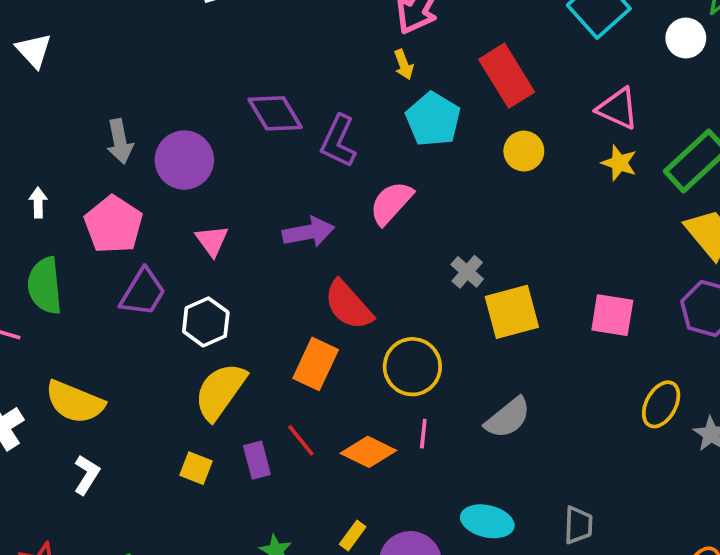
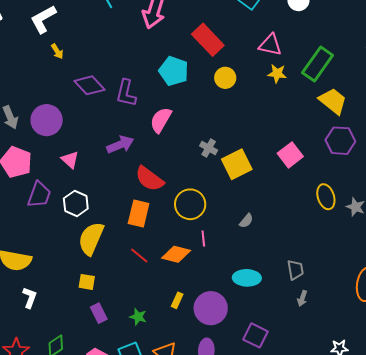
yellow arrow: (404, 65) -> (57, 51), moved
pink square: (612, 315) -> (290, 155), turned -35
yellow ellipse: (661, 404) -> (326, 197), turned -35
gray semicircle: (508, 418) -> (246, 221), size x0.6
purple rectangle: (257, 460) -> (99, 313), moved

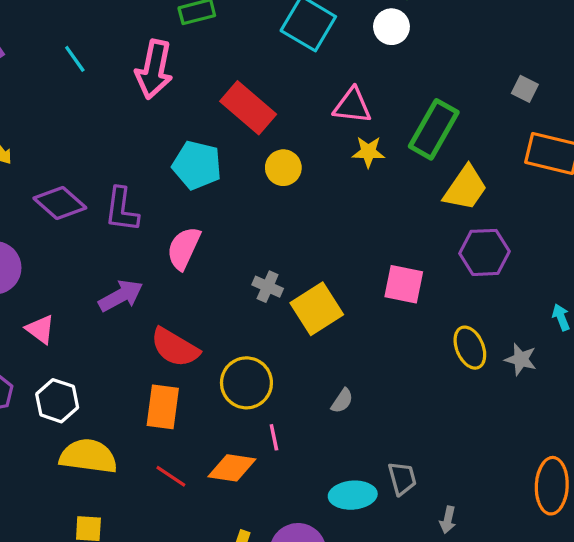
yellow trapezoid: (333, 101) -> (465, 188), turned 92
pink square: (290, 155) -> (404, 284), turned -35
yellow semicircle: (91, 239) -> (88, 456), turned 80
gray trapezoid: (295, 270) -> (402, 478), moved

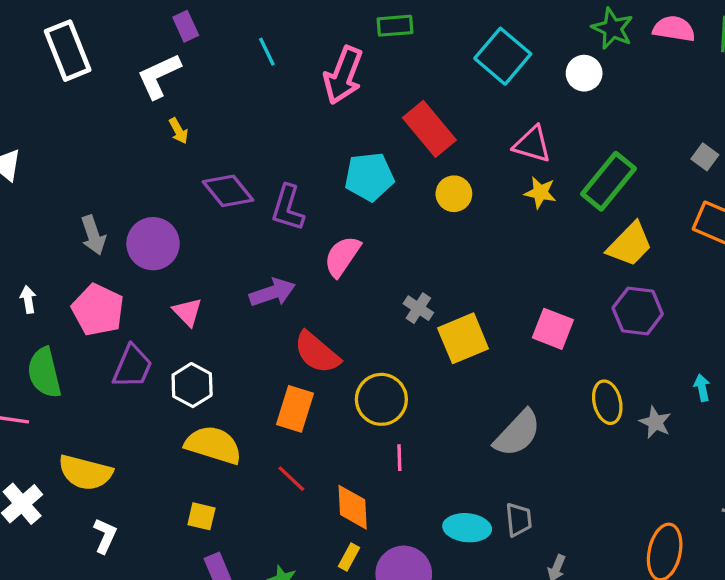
cyan pentagon: (197, 165) -> (369, 177), turned -30
gray semicircle: (342, 401) -> (517, 433), moved, size x2.0
orange diamond: (232, 468) -> (353, 507), moved, turned 69

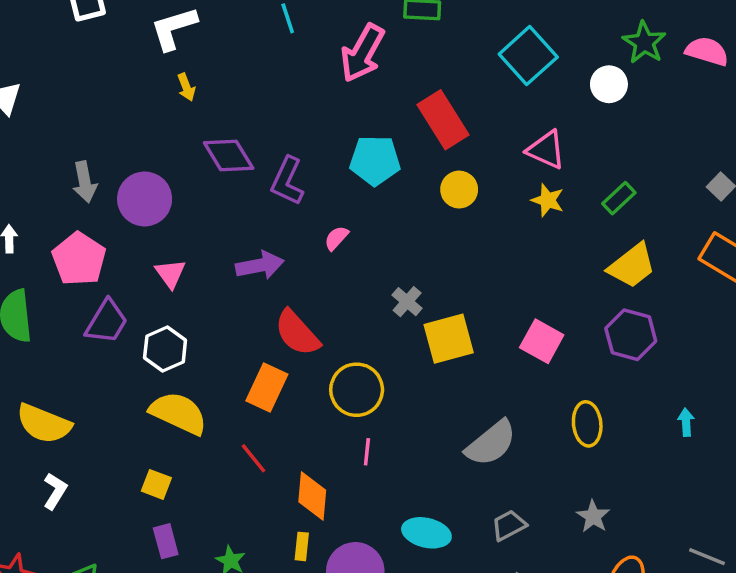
green rectangle: (608, 181) -> (619, 198), size x0.6
pink semicircle: (342, 256) -> (336, 238), size x0.6
gray star: (655, 422) -> (593, 516), moved
gray trapezoid: (519, 520) -> (509, 525), moved, turned -120
yellow rectangle: (349, 557) -> (302, 546), turned -30

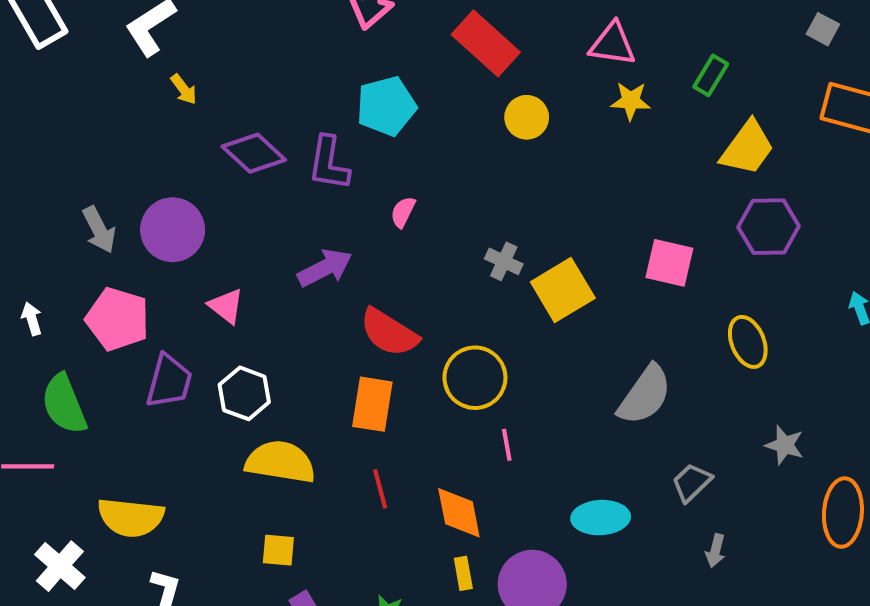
cyan pentagon: (375, 160) -> (386, 106), moved
red line: (253, 458) -> (380, 489), turned 40

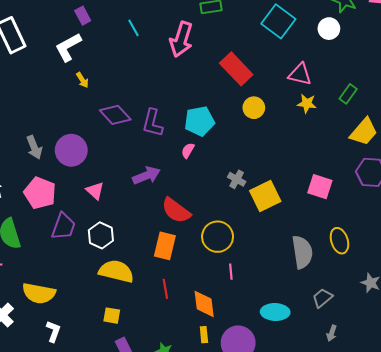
cyan pentagon: (386, 106) -> (199, 121), moved
yellow ellipse: (748, 342) -> (339, 241), moved
gray semicircle: (645, 395) -> (302, 252), turned -48

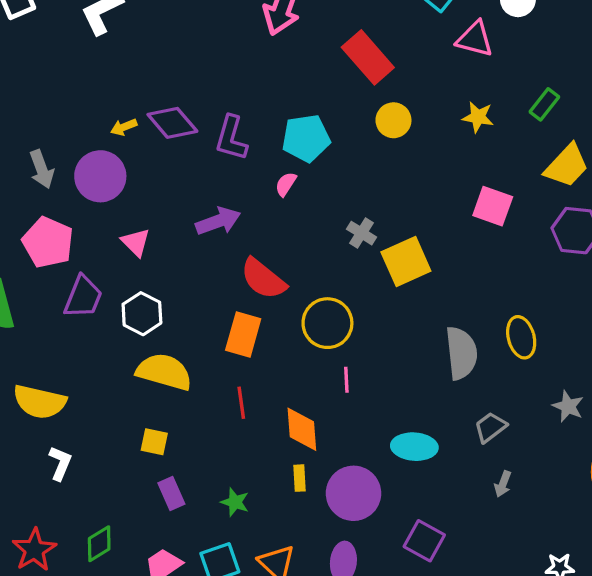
pink triangle: (300, 74) -> (475, 39), moved
yellow arrow: (82, 80) -> (124, 127), moved, turned 98
pink square: (320, 187) -> (493, 206), moved

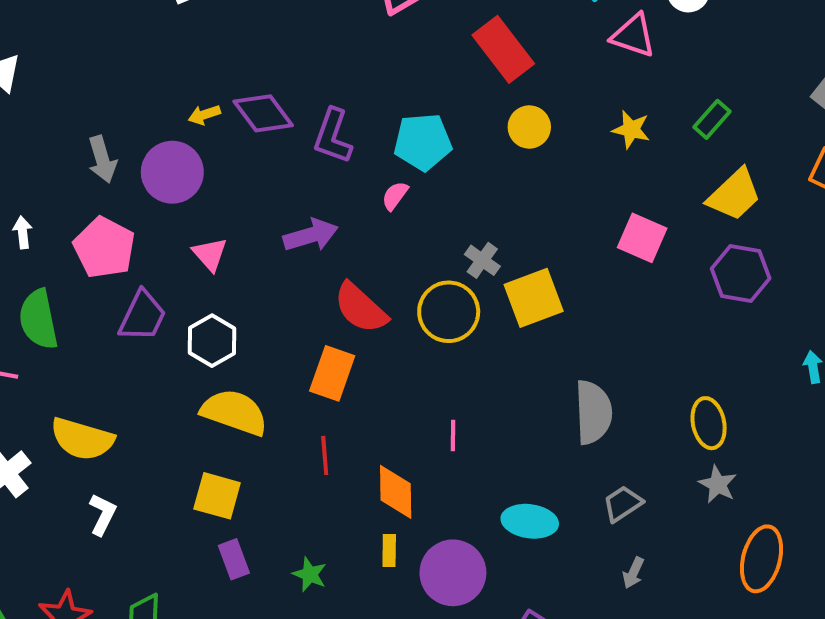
yellow circle: (327, 323) -> (449, 312), moved
yellow ellipse: (521, 337) -> (709, 423), moved
yellow square: (154, 442) -> (217, 496), size x1.4

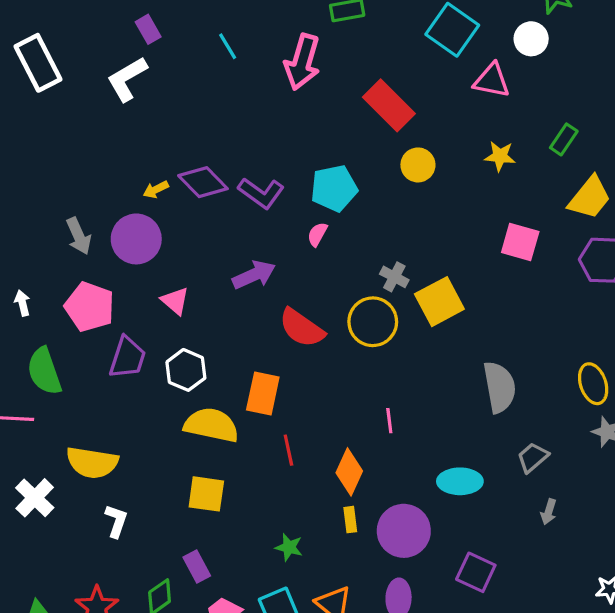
purple L-shape: (333, 136) -> (261, 193), turned -66
orange rectangle: (332, 373) -> (263, 393), moved
orange diamond: (396, 492) -> (349, 472), turned 33
purple rectangle: (234, 559) -> (197, 566), moved

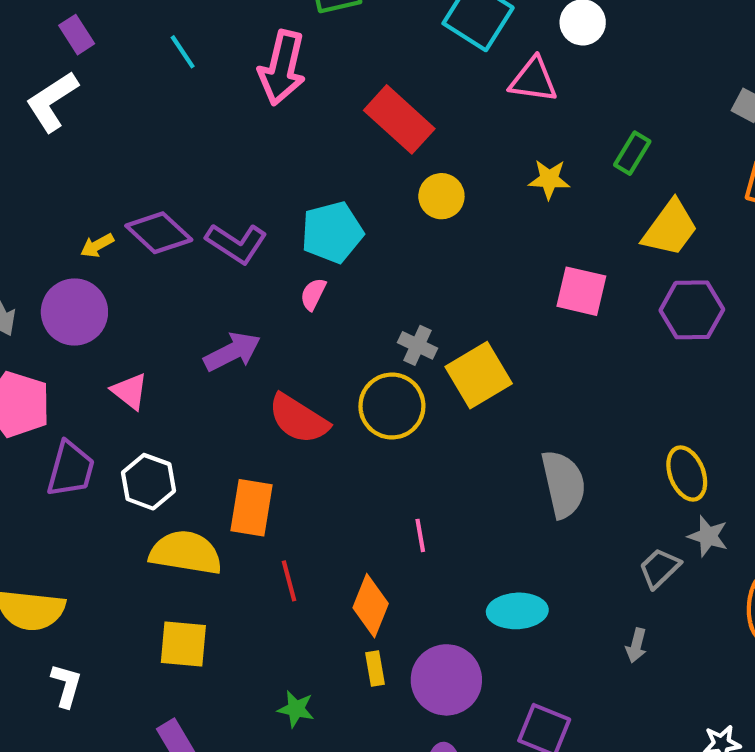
gray trapezoid: (533, 457) -> (660, 568), moved

